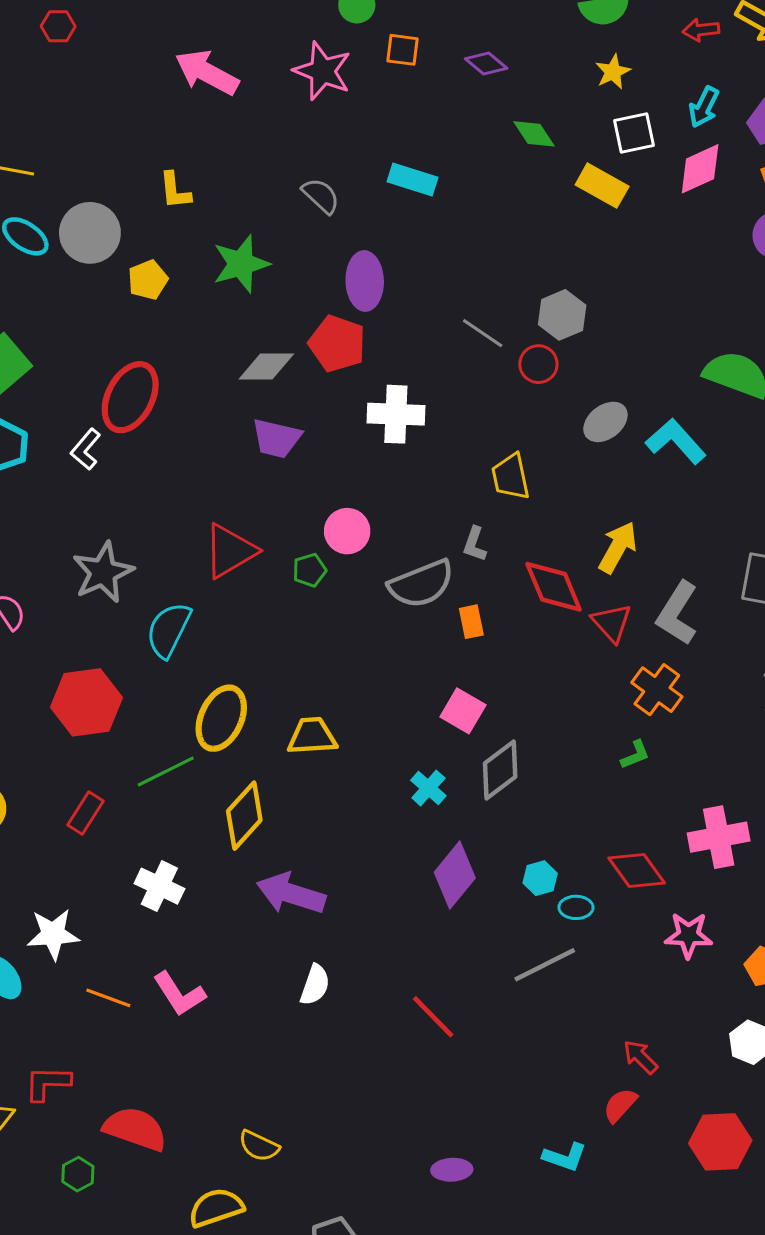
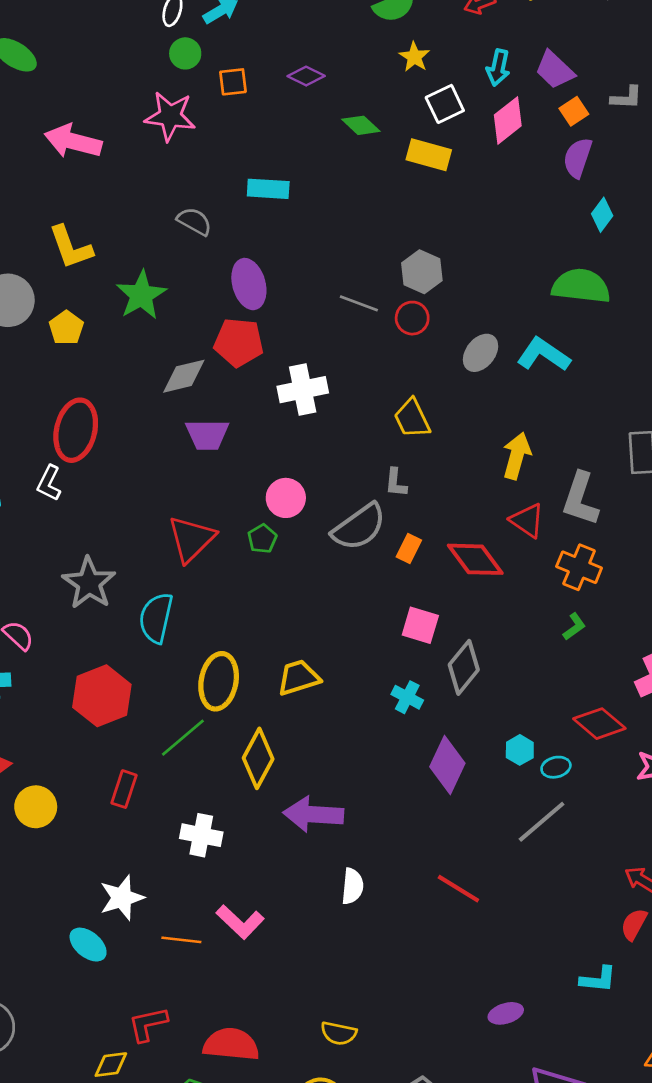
yellow L-shape: (175, 191) -> (71, 247), size x1.4
red diamond: (554, 587) -> (475, 559), moved
orange rectangle: (471, 622) -> (409, 549), turned 52

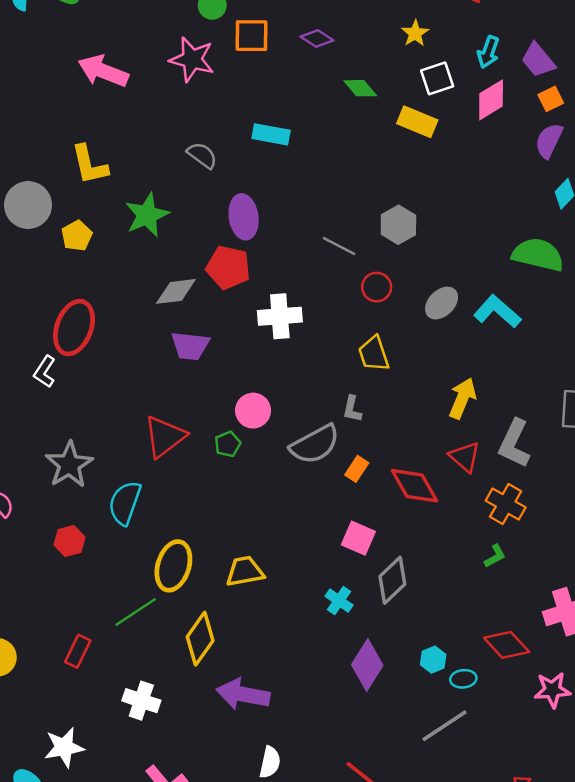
orange square: (233, 82) -> (251, 36), size x1.4
red circle: (412, 318) -> (377, 287), moved
red hexagon: (102, 696) -> (69, 541), moved, size x0.6

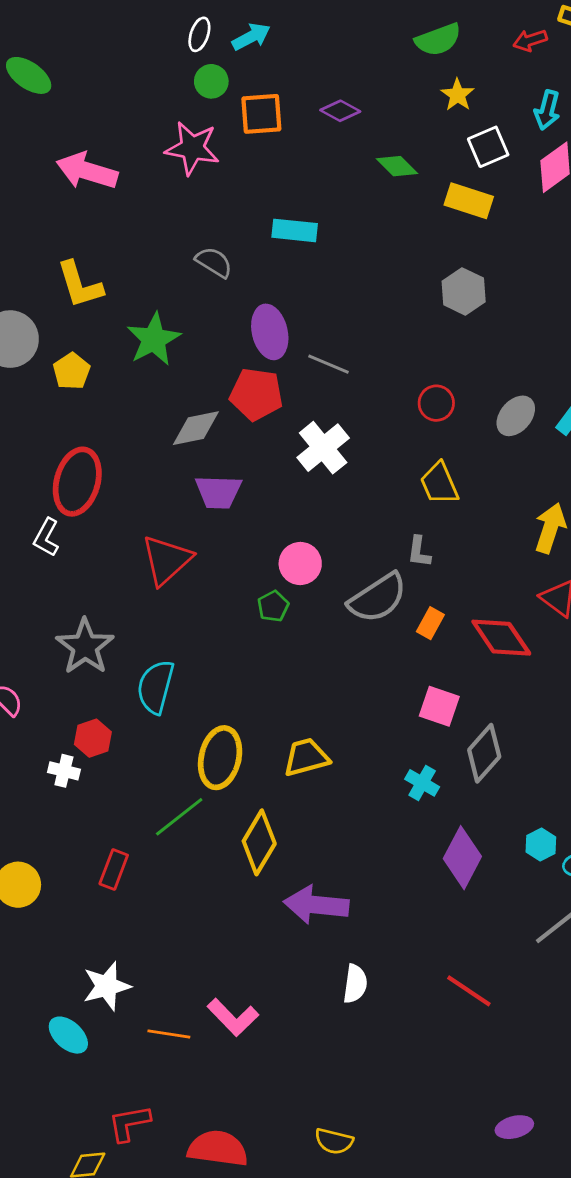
gray hexagon: (398, 225) -> (464, 291), moved
gray line: (339, 246) -> (328, 364), moved
white cross: (280, 316) -> (323, 448), turned -30
red triangle: (165, 437) -> (166, 560), moved
white cross: (141, 701) -> (64, 771), moved, size x0.7

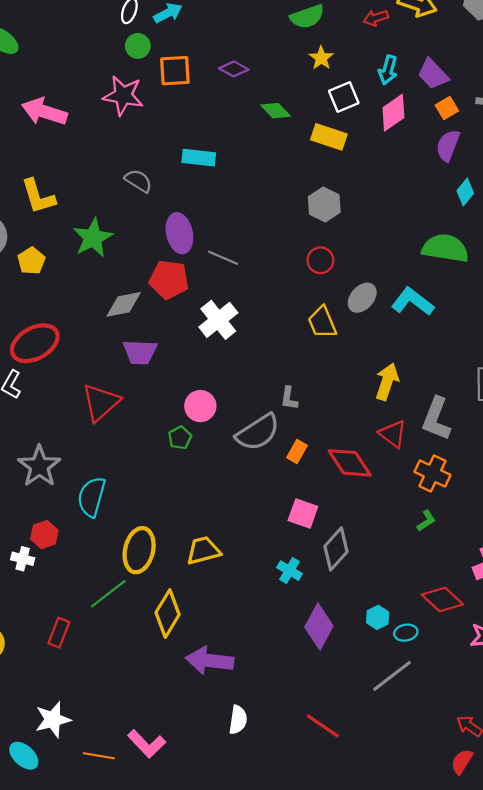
red circle: (436, 403) -> (320, 260), moved
red ellipse: (77, 482) -> (35, 343), turned 45
yellow trapezoid: (439, 483) -> (322, 322), moved

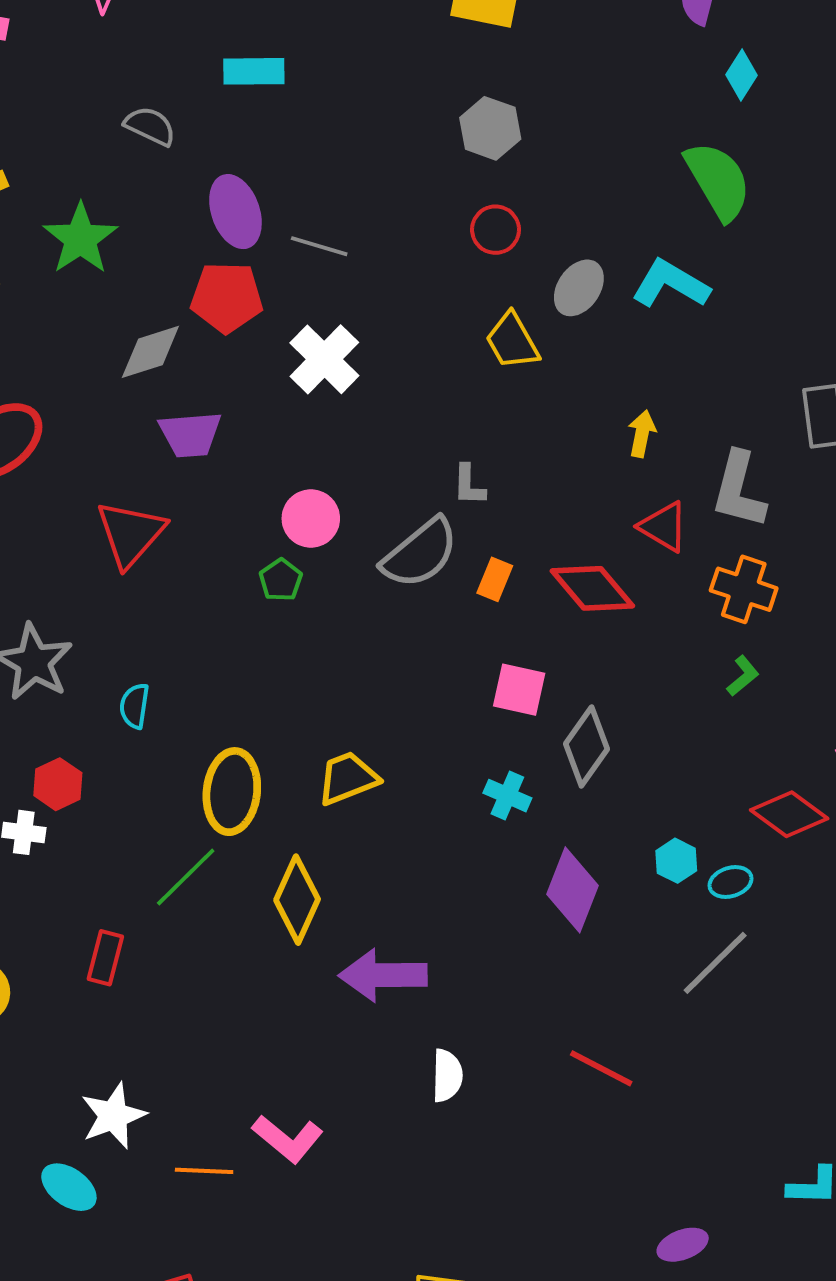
green semicircle: (445, 248) -> (718, 181), turned 57
yellow arrow: (387, 382) -> (642, 434), size x0.7
cyan semicircle: (92, 497) -> (135, 706), size x0.6

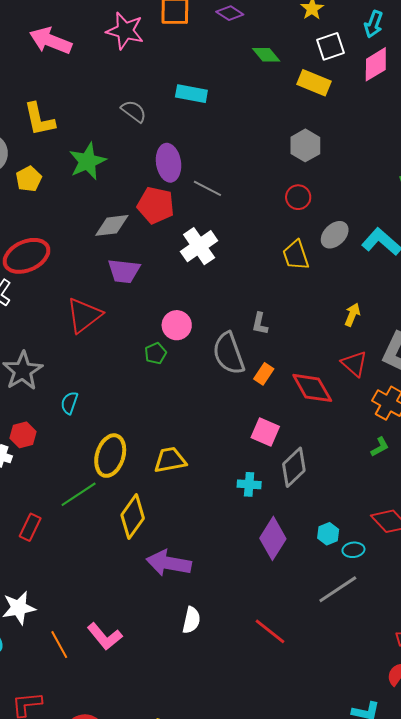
gray semicircle: (420, 553) -> (229, 353), turned 99
cyan cross: (507, 796) -> (249, 484), turned -30
orange line: (204, 1171) -> (59, 645), turned 48

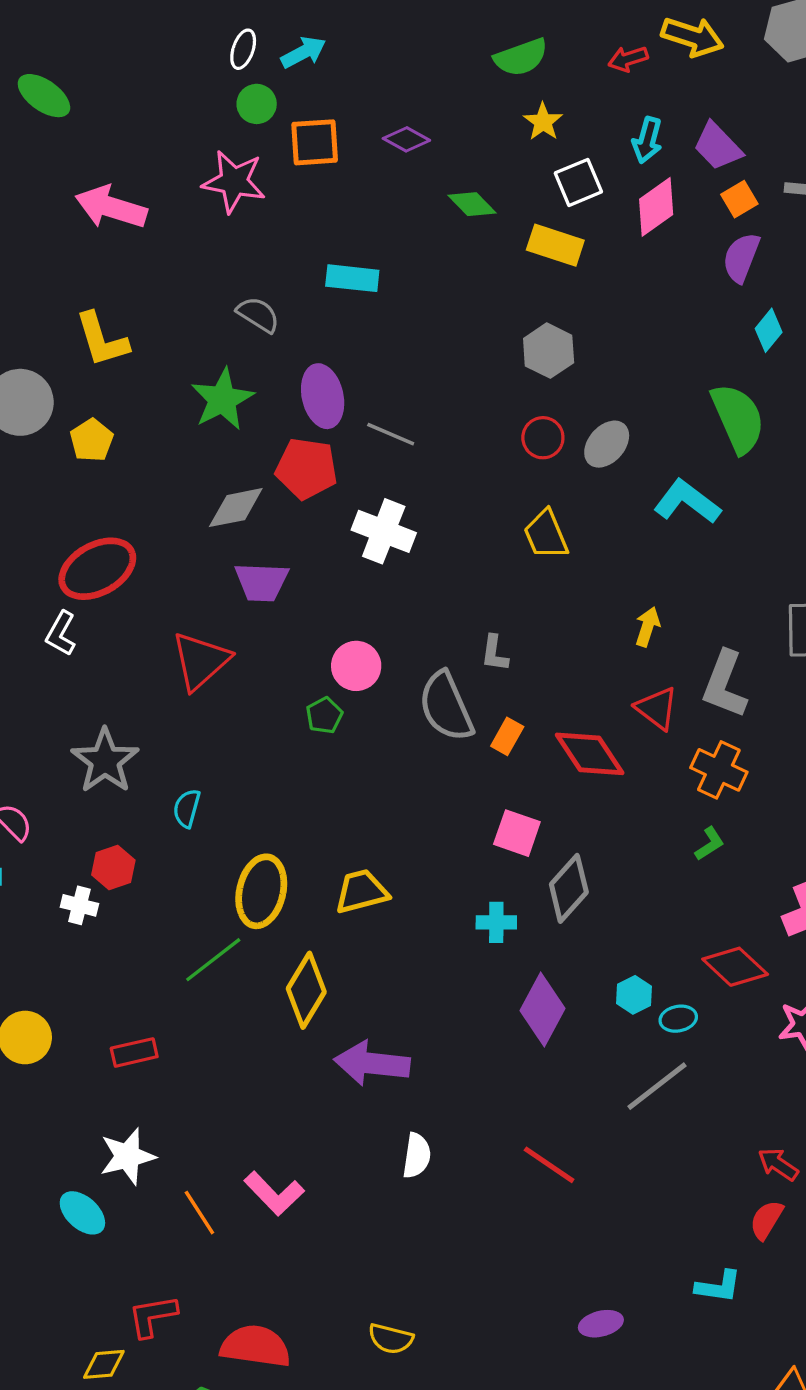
green star: (87, 161) -> (222, 399), moved
gray ellipse: (335, 235) -> (607, 444), moved
white cross: (199, 246) -> (384, 531), turned -30
red rectangle: (30, 527) -> (134, 1052), moved, turned 56

